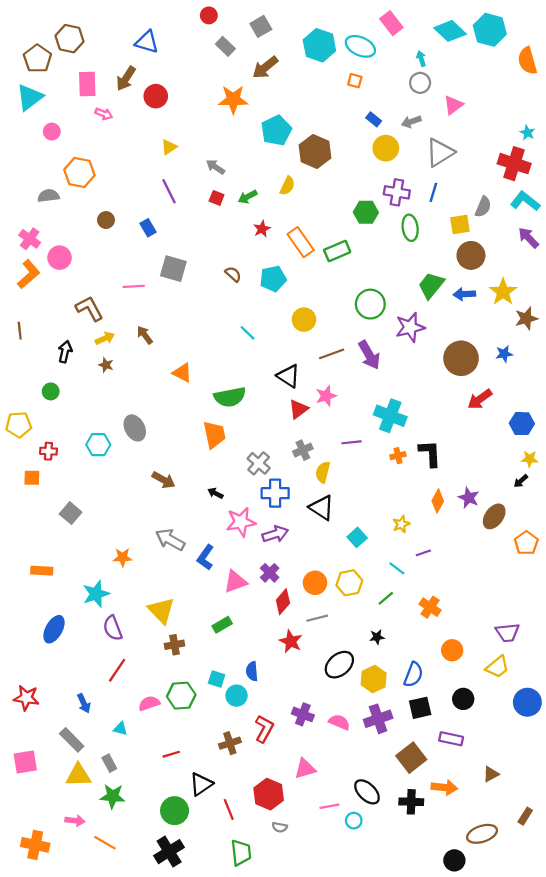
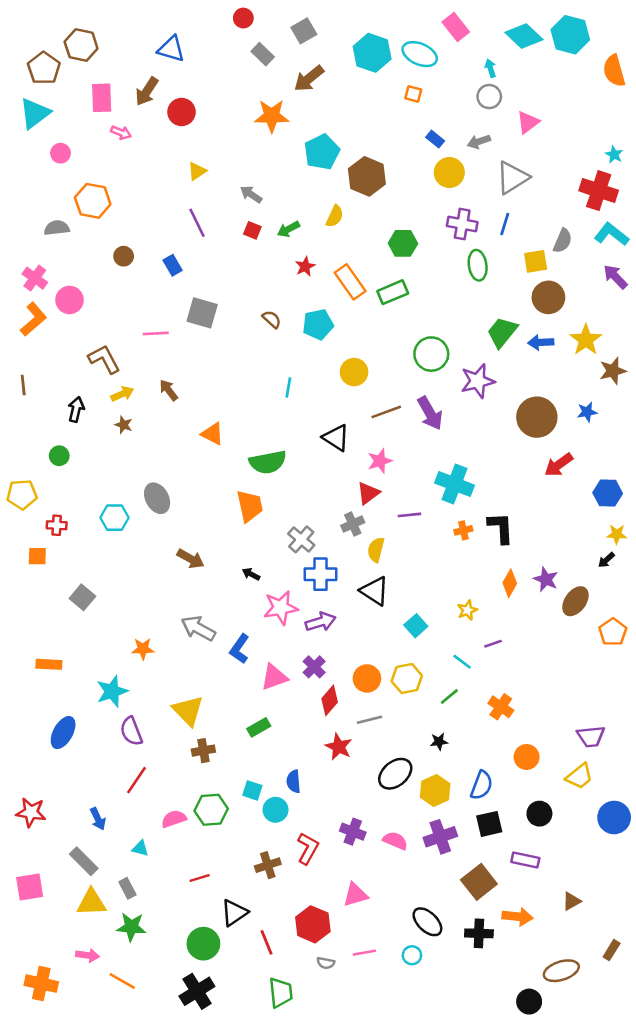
green hexagon: (366, 212) -> (403, 243), moved
cyan line: (248, 333) -> (288, 388), turned 56
red triangle: (298, 409) -> (368, 493), moved
pink line: (329, 806) -> (364, 953), moved

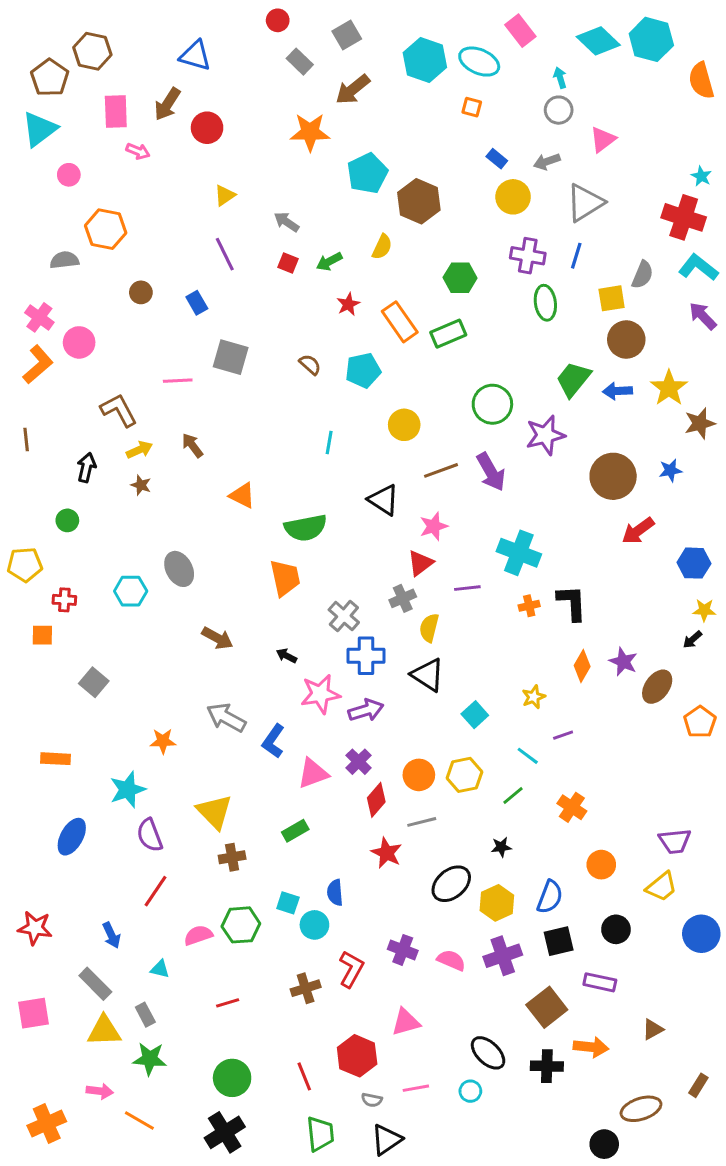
black triangle: (234, 913) -> (387, 1140), moved
orange cross: (41, 984) -> (47, 1123), turned -36

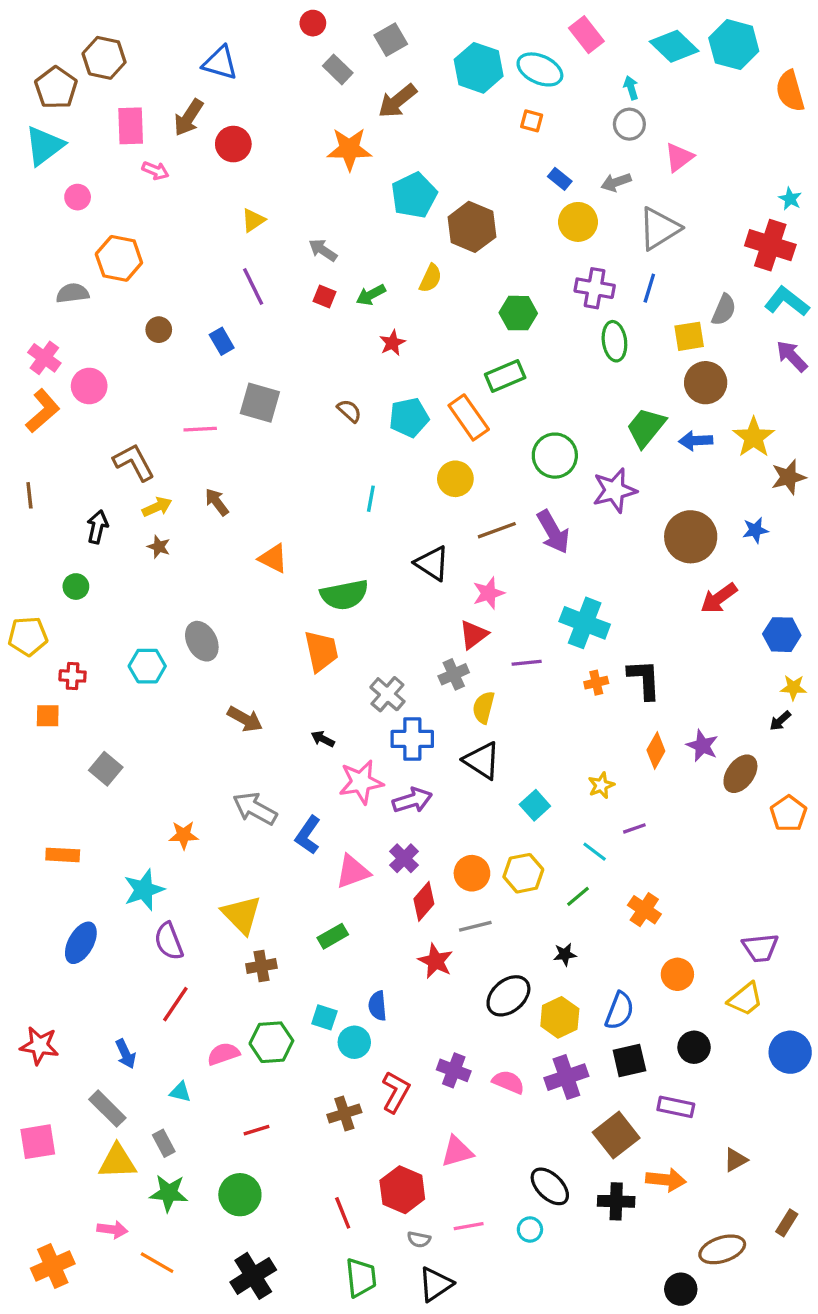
orange rectangle: (400, 322) -> (469, 417), moved
green circle: (232, 1078) -> (240, 1195), moved

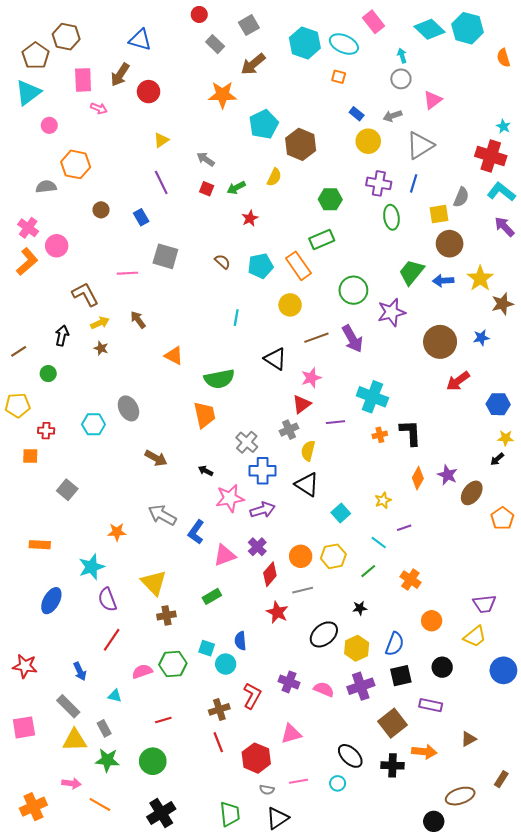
orange semicircle: (790, 91) -> (503, 58), size x0.7
brown line: (29, 495) -> (19, 351), moved, turned 63
red line: (343, 1213) -> (218, 742), moved

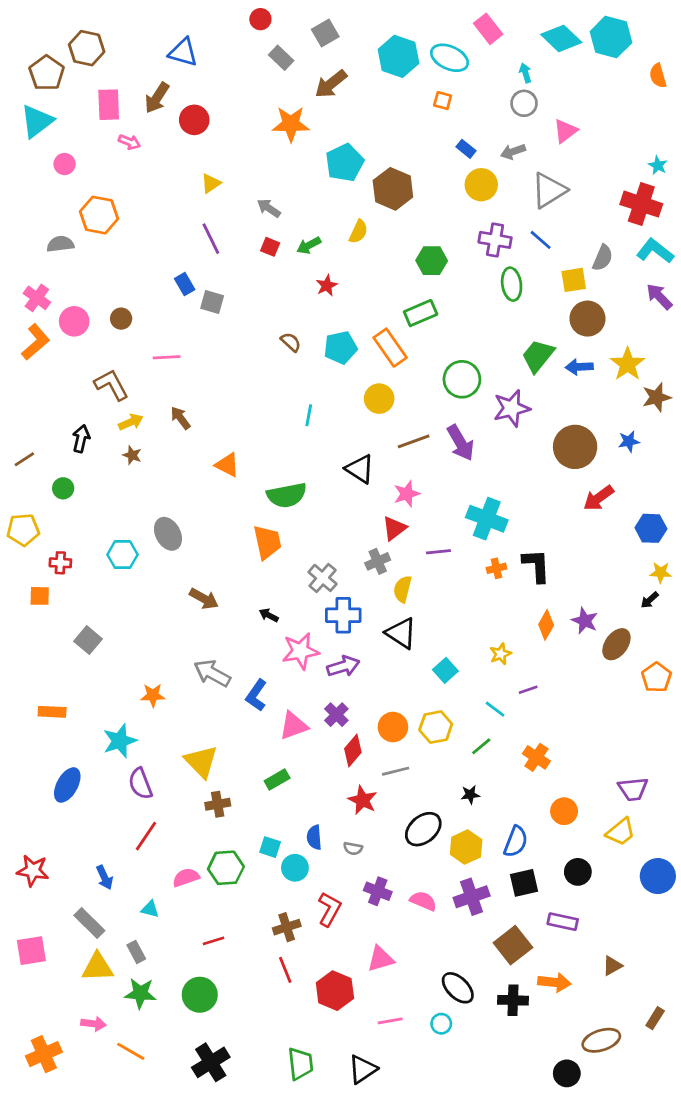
blue line: (414, 183) -> (541, 240), turned -66
brown circle: (101, 210) -> (121, 319), moved
gray square: (165, 256) -> (212, 302), moved, size x0.7
gray semicircle: (267, 790) -> (353, 848), moved

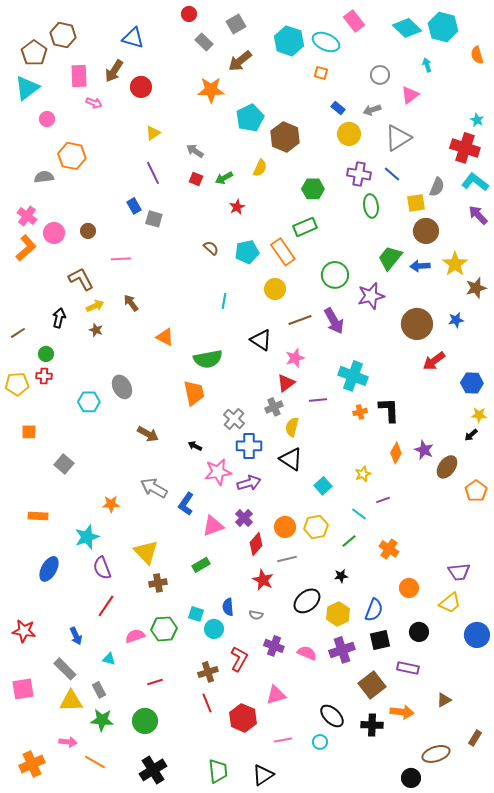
cyan arrow: (525, 73) -> (427, 65), moved
red cross: (60, 563) -> (44, 376), moved

